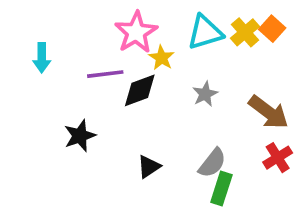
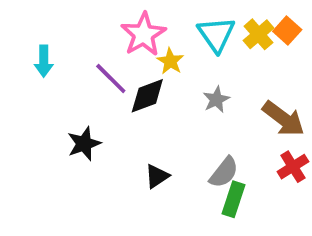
cyan triangle: (205, 32) -> (216, 34), turned -48
purple line: (105, 74) -> (111, 78), turned 52

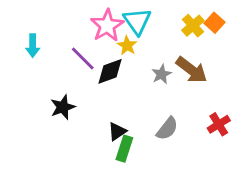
cyan triangle: (216, 34) -> (137, 21), moved
brown arrow: (283, 119) -> (192, 70), moved
green rectangle: (234, 199) -> (124, 149), moved

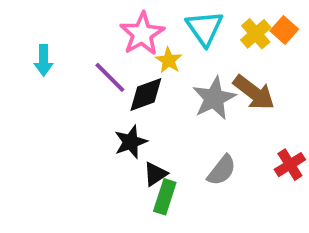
cyan triangle: (137, 21) -> (205, 28), moved
gray star: (161, 74) -> (214, 98), size x1.6
black star: (63, 107) -> (131, 142), moved

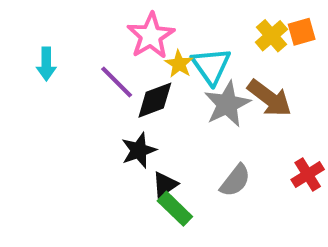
cyan triangle: (205, 28) -> (211, 66), moved
orange square: (284, 30) -> (302, 32), turned 32
green rectangle: (165, 197) -> (175, 209), turned -64

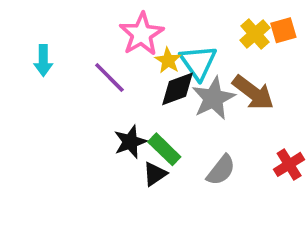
black diamond: (155, 100) -> (178, 89), moved
green rectangle: (175, 209) -> (164, 149), moved

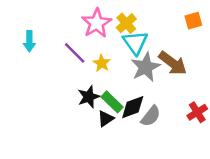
yellow cross: (255, 34) -> (126, 23), moved
yellow star: (168, 60) -> (102, 63), moved
black diamond: (178, 89) -> (133, 107), moved

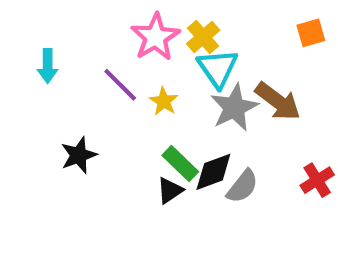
black star: (89, 97) -> (79, 155), moved

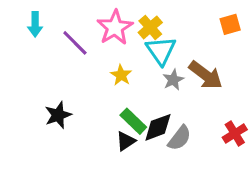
cyan arrow: (48, 66) -> (35, 24), moved
purple line: (120, 85) -> (75, 43), moved
gray star: (234, 108) -> (173, 80), size x0.6

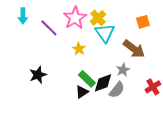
orange square: (230, 24) -> (143, 22), moved
gray star: (173, 80) -> (123, 70), moved

